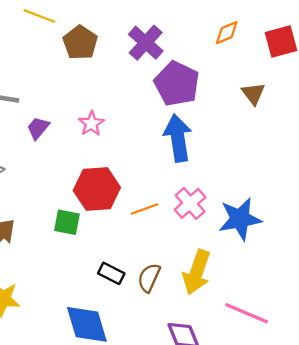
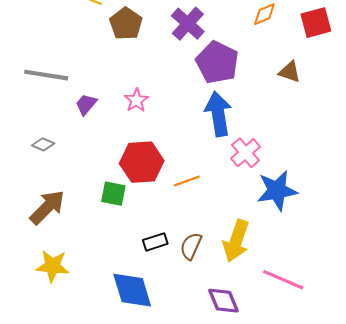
brown triangle: (253, 94) -> (290, 72), turned -35
pink cross: (190, 203) -> (246, 153), moved
black rectangle: (111, 273) -> (155, 242), turned -45

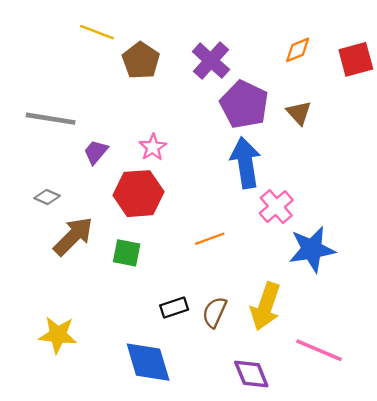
brown triangle: (290, 72) -> (299, 113), moved, turned 30
red hexagon: (142, 162) -> (139, 194), moved
brown arrow: (47, 207) -> (73, 236), moved

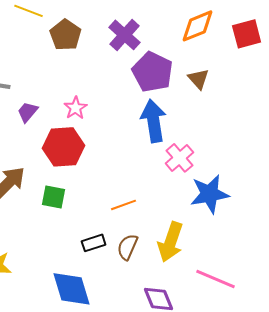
orange diamond: (298, 50) -> (198, 26), size x1.5
orange line: (210, 239) -> (124, 205), moved

